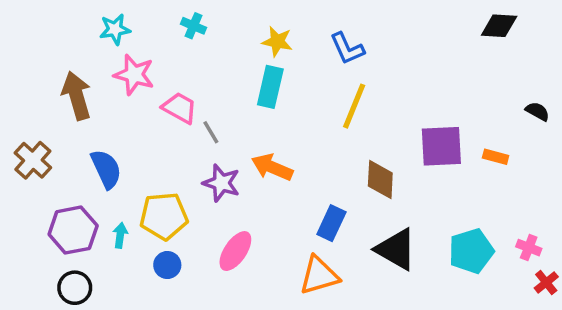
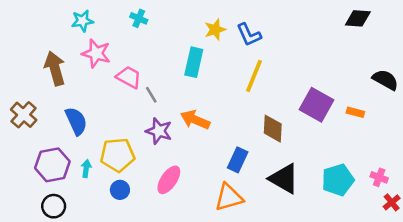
yellow star: (277, 42) -> (215, 30), moved, turned -30
black semicircle: (537, 111) -> (385, 80), size x1.5
purple square: (441, 146) -> (317, 105), turned 32

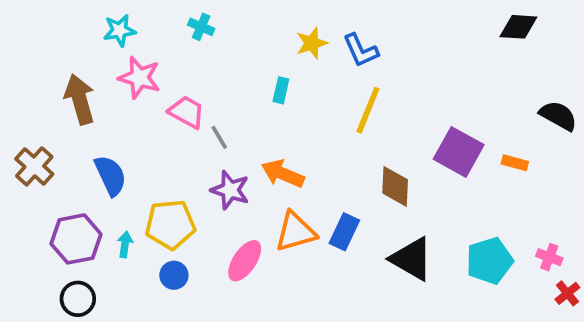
cyan rectangle: (194, 62) -> (281, 90), size x0.6
orange triangle: (229, 197) -> (295, 232), moved

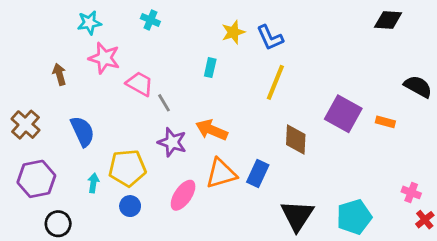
brown arrow: (80, 99) -> (59, 74), size x0.6
purple hexagon: (76, 239) -> (36, 179), moved
black triangle: (411, 259) -> (297, 216), moved, turned 33
cyan pentagon: (489, 261) -> (354, 217), moved

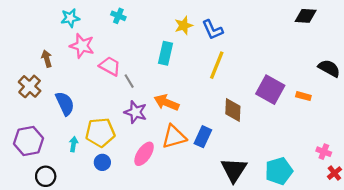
cyan rectangle: (210, 68) -> (165, 53), size x1.5
brown cross: (25, 125) -> (30, 86), moved

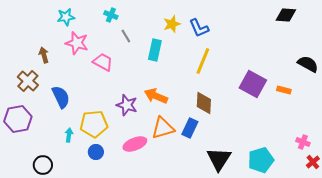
gray line: (129, 81) -> (126, 36), moved
brown diamond: (233, 110) -> (204, 103), moved
purple hexagon: (29, 141) -> (18, 119), moved
pink ellipse: (144, 154) -> (135, 144), turned 35

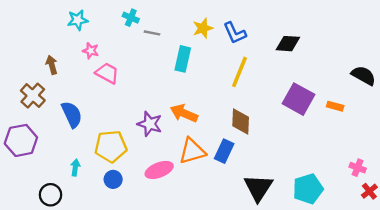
black diamond: (286, 15) -> (288, 44), moved
gray line: (126, 36) -> (152, 33), moved, turned -48
pink star: (77, 43) -> (91, 51), size x0.6
pink trapezoid: (103, 62) -> (107, 73), moved
cyan arrow: (69, 135) -> (75, 168), moved

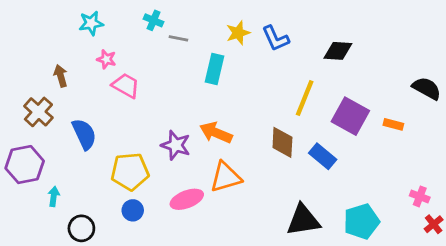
yellow line: (239, 72) -> (305, 98), moved
blue rectangle: (224, 151) -> (323, 156), moved, turned -75
cyan arrow: (75, 168) -> (54, 196), moved
black triangle: (258, 188) -> (303, 220), turned 48
black circle: (51, 195) -> (81, 228), moved

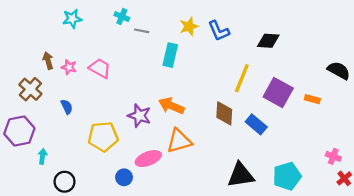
pink star: (106, 59) -> (69, 67), moved
blue semicircle: (84, 134) -> (67, 107), size x0.6
blue circle: (133, 210) -> (124, 177), moved

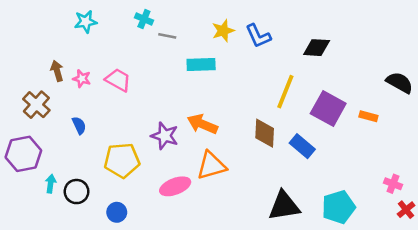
cyan rectangle: (170, 55) -> (201, 64), turned 75
blue circle: (124, 177) -> (117, 212), moved
black circle: (65, 182) -> (77, 192), moved

